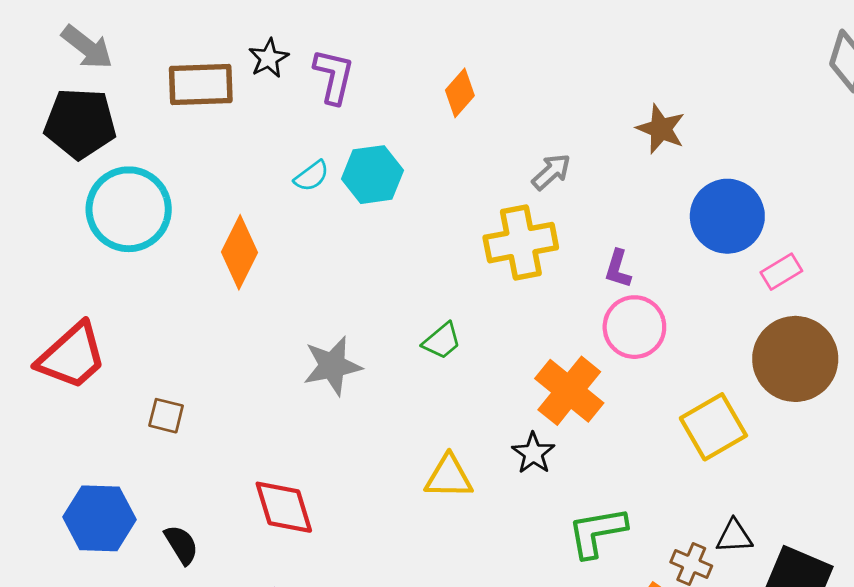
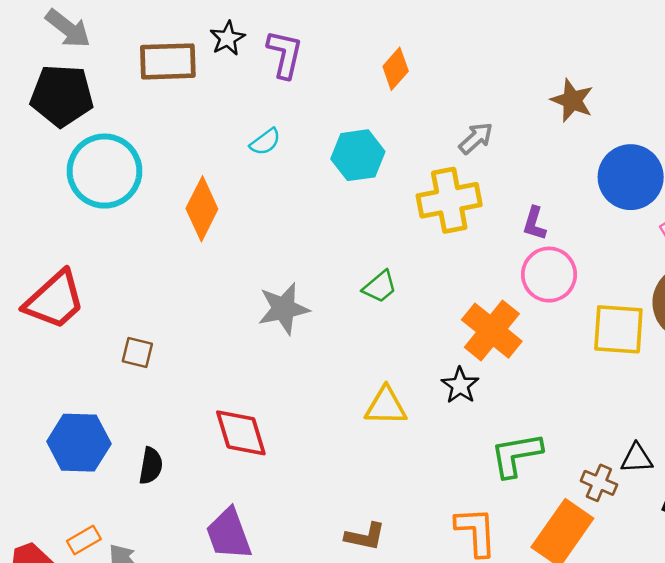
cyan hexagon: (373, 175) -> (358, 155), moved
yellow square: (713, 427) -> (618, 329), moved, turned 34
black semicircle: (181, 545) -> (151, 466), turned 42

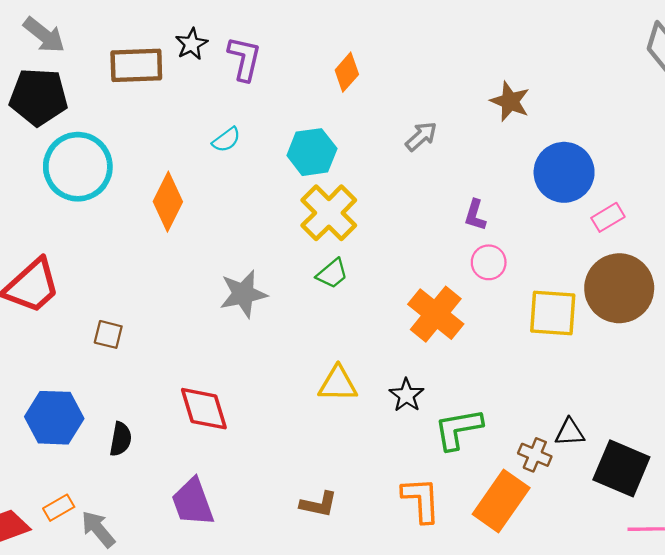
yellow cross: (449, 200) -> (329, 213), moved, turned -34
pink circle: (549, 275) -> (489, 262), size x0.7
black star: (460, 385) -> (406, 395), moved

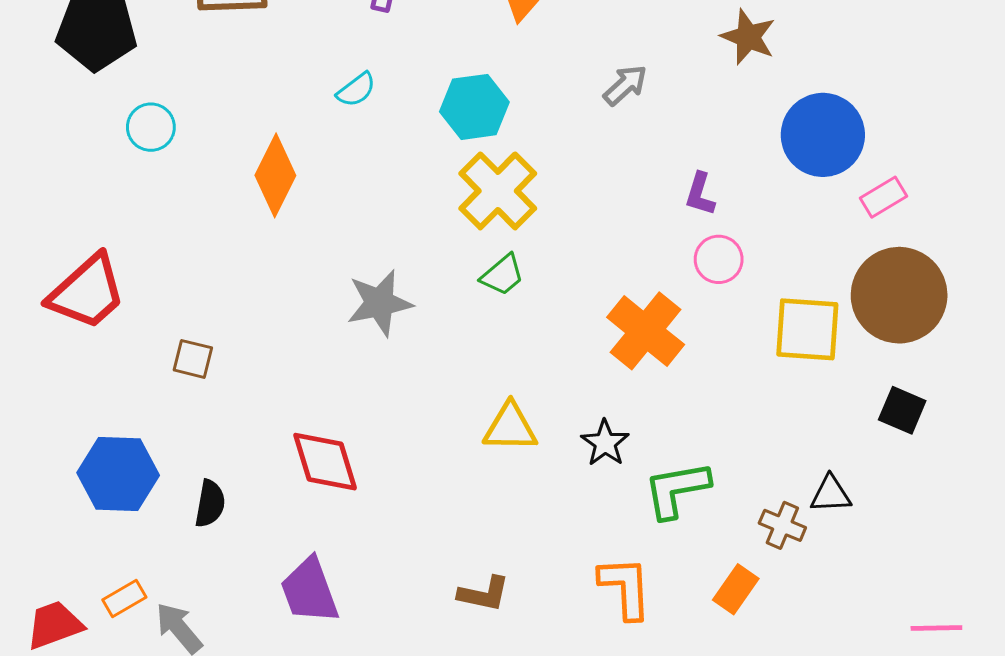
cyan circle: (78, 167) -> (151, 127), size x0.5
black square: (621, 468) -> (902, 410), moved, size x0.6
orange rectangle: (501, 501) -> (736, 589), size x0.6

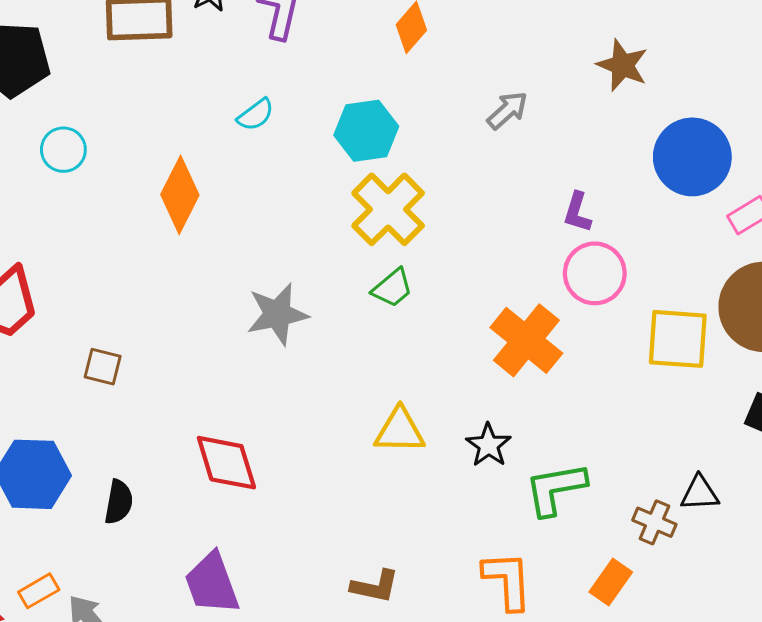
pink circle: (719, 259) -> (595, 273), size x1.4

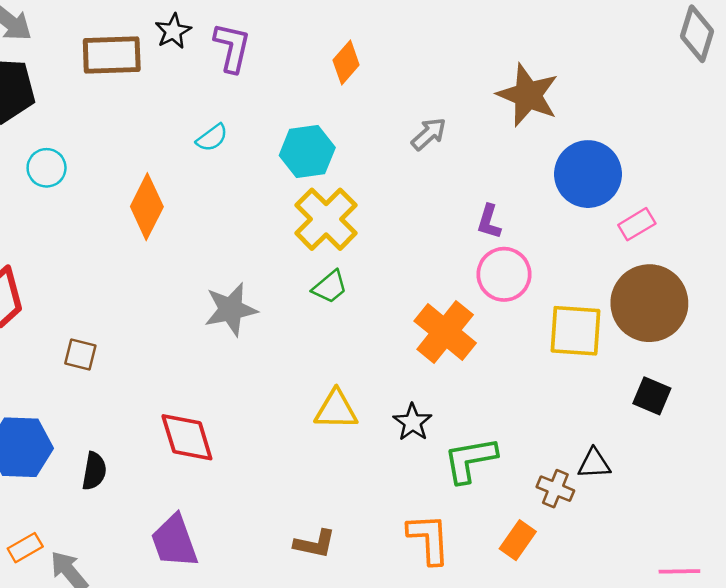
brown star: (622, 65) -> (528, 95), size x1.4

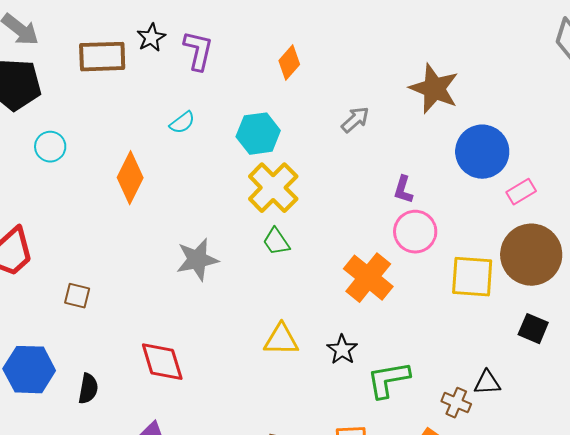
green trapezoid: (330, 287) -> (276, 242), turned 96

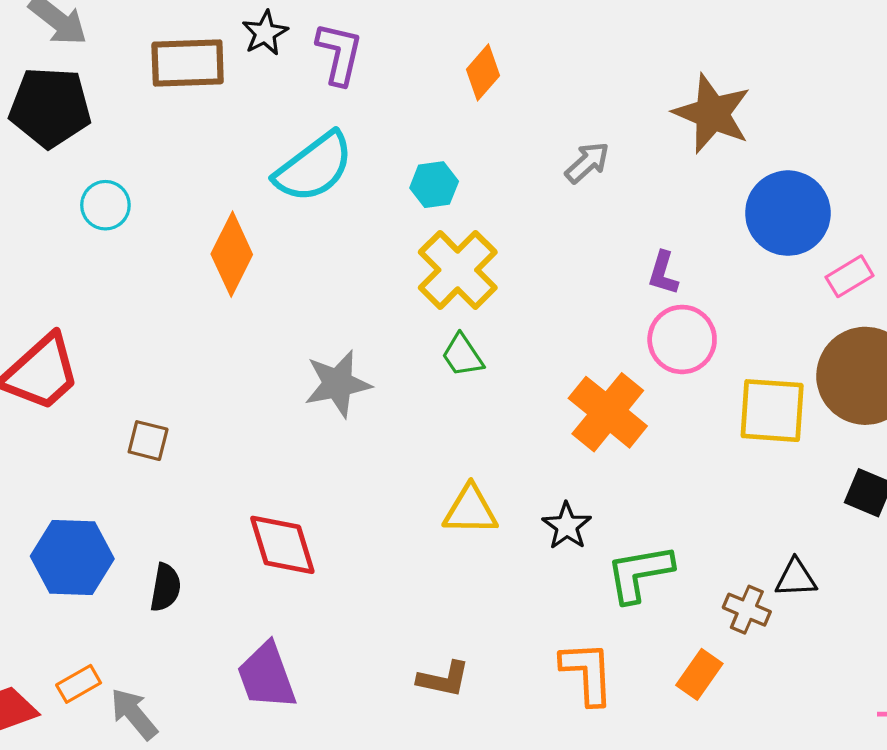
cyan semicircle: (182, 123) -> (314, 167), size x2.0
cyan hexagon: (258, 134) -> (434, 185), size x0.7

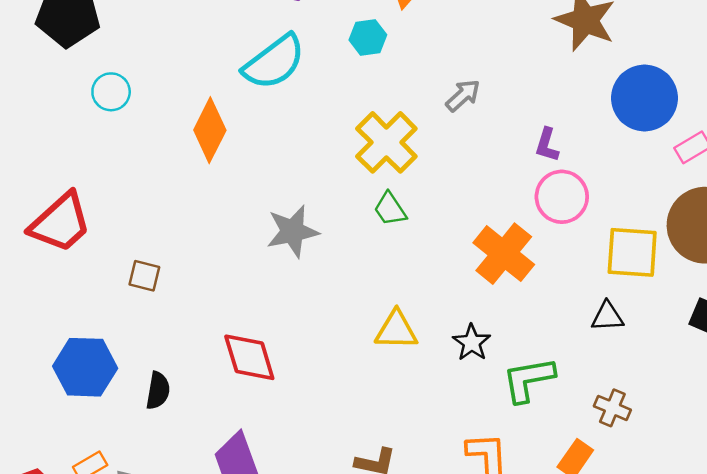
gray arrow: (587, 163) -> (463, 96), moved
cyan hexagon: (434, 185) -> (368, 37), moved
black triangle: (796, 578) -> (607, 317), moved

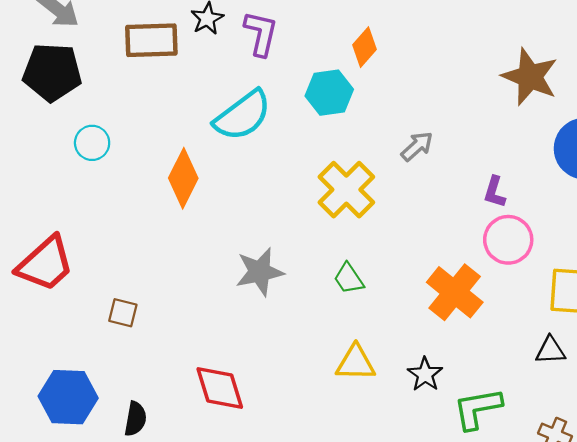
cyan hexagon: (368, 37) -> (329, 93), size x1.4
green trapezoid: (390, 209) -> (349, 279), moved

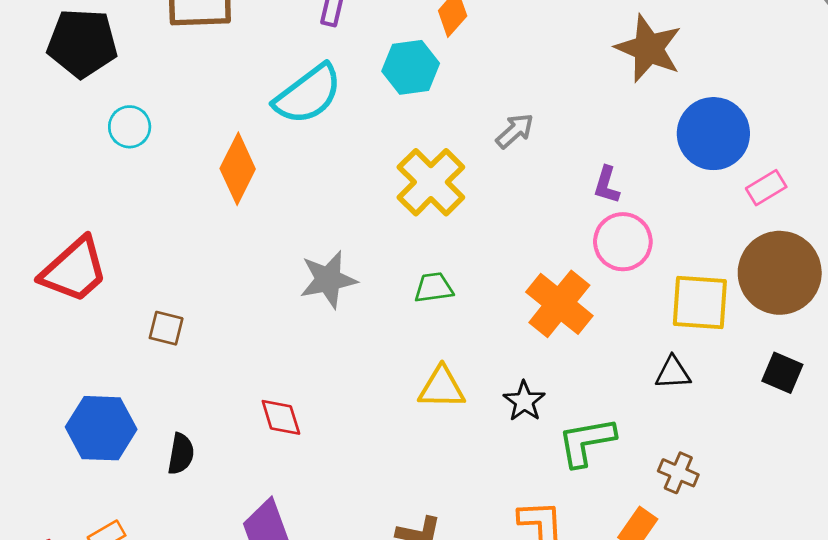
green trapezoid: (349, 279) -> (434, 288), turned 116
red diamond: (220, 388) -> (281, 417), size x0.7

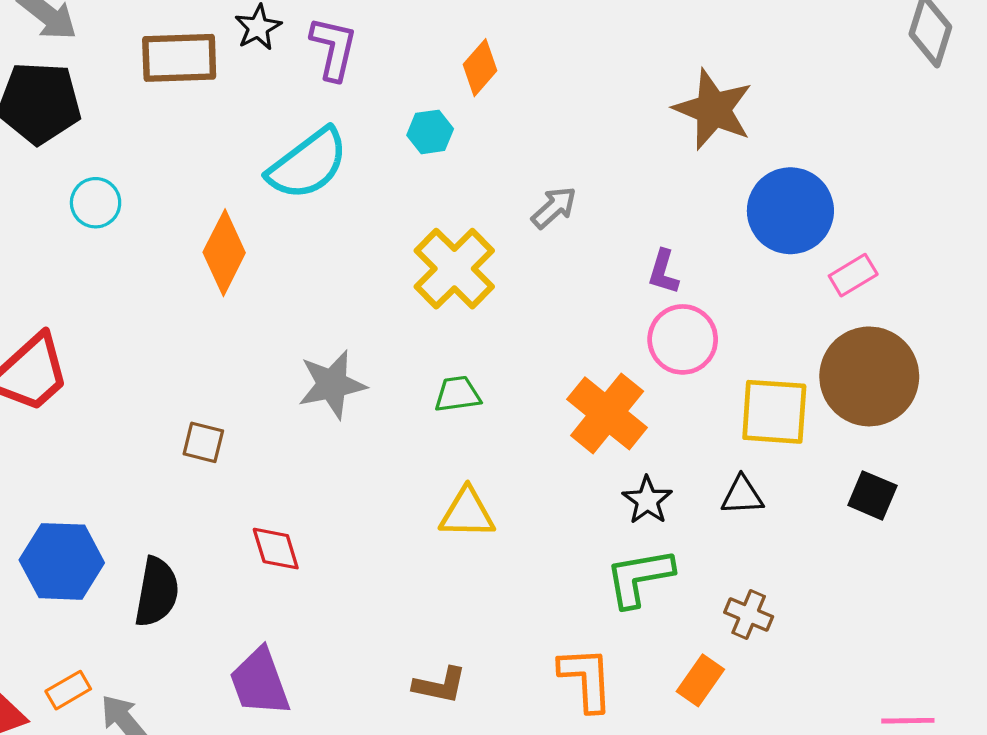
cyan hexagon: (411, 67) -> (430, 132), size x0.7
brown square: (166, 328) -> (203, 442), moved
black star: (524, 401) -> (647, 500), moved
black semicircle: (181, 454) -> (157, 592), size x1.4

